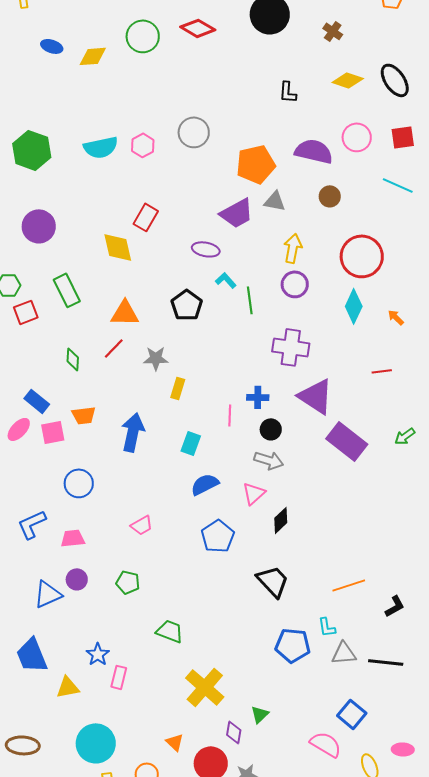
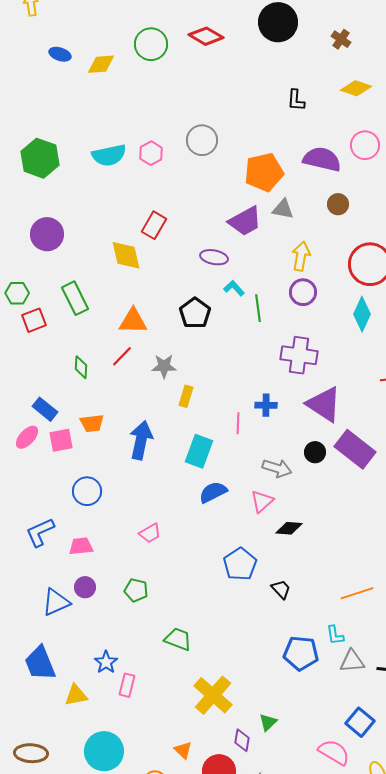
black circle: (271, 429) -> (315, 452), moved
cyan rectangle: (191, 443) -> (199, 451), size x1.4
black diamond: (281, 520) -> (289, 528), turned 48
blue pentagon: (218, 536) -> (240, 564), moved
black trapezoid: (273, 581) -> (281, 589), size x0.6

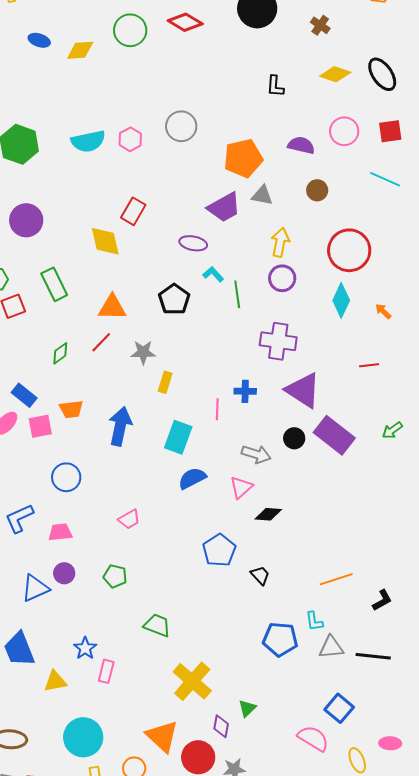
purple semicircle: (322, 159) -> (301, 145), size x0.7
green diamond: (81, 367) -> (60, 353), turned 50
orange triangle: (183, 750) -> (162, 736), size x1.8

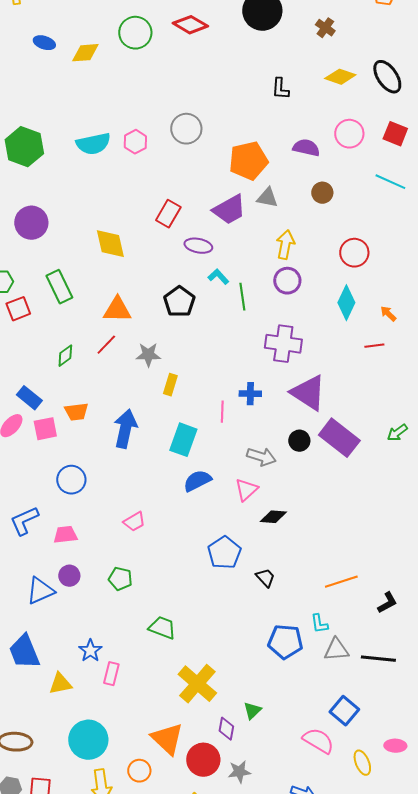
red square: (390, 131) -> (395, 134), turned 30
red rectangle: (133, 211) -> (168, 214), moved
red circle: (349, 250) -> (354, 253), size x0.7
red line: (369, 365) -> (374, 346), moved

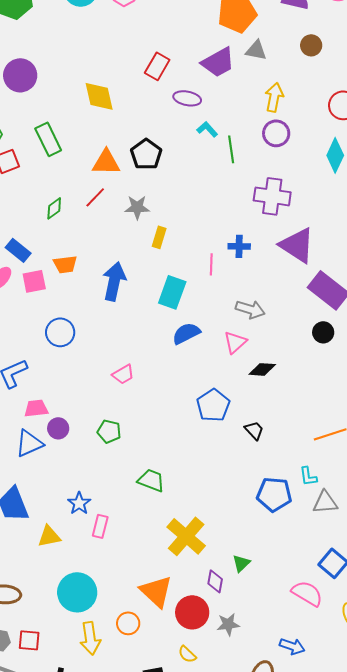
black pentagon: (179, 302) -> (146, 154), moved
black circle: (299, 441) -> (323, 332), moved
pink trapezoid: (65, 535) -> (36, 408), moved

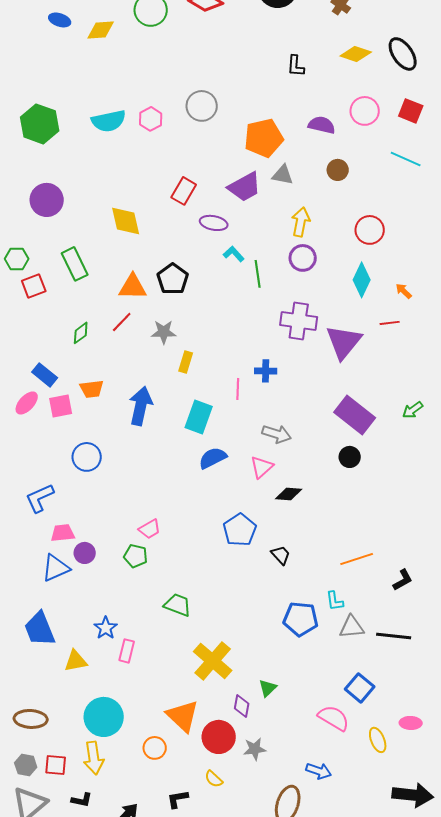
purple triangle: (297, 245) -> (344, 342), moved, turned 36
pink trapezoid: (123, 374) -> (150, 529), moved
yellow arrow: (90, 638) -> (94, 758), moved

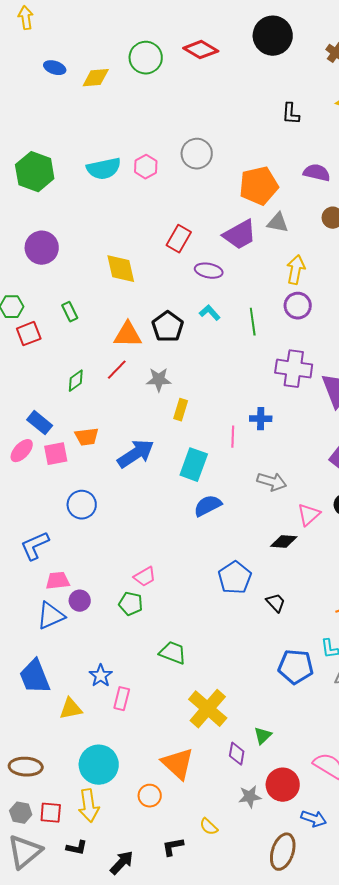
cyan L-shape: (234, 254) -> (210, 313), moved
green rectangle: (75, 264) -> (70, 312), size x0.6
blue arrow: (141, 406) -> (136, 454), turned 45
pink triangle: (262, 467) -> (309, 515), moved
red circle: (219, 737) -> (283, 785), moved

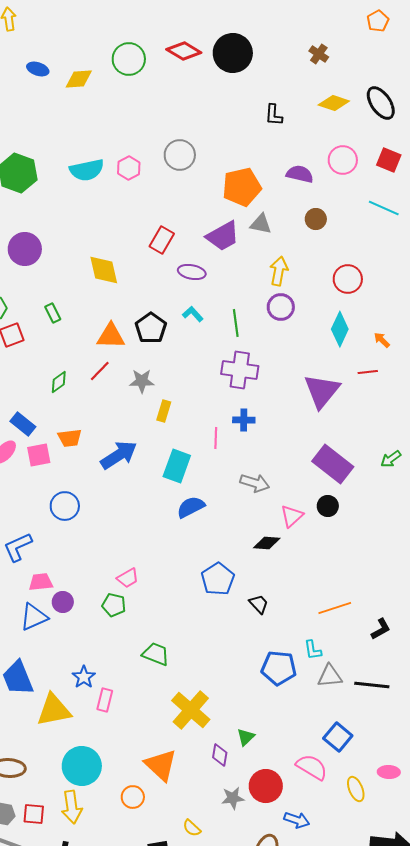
black circle: (273, 36) -> (233, 53), moved
purple cross: (294, 369) -> (240, 370), moved
yellow triangle: (71, 709) -> (54, 710), size x1.5

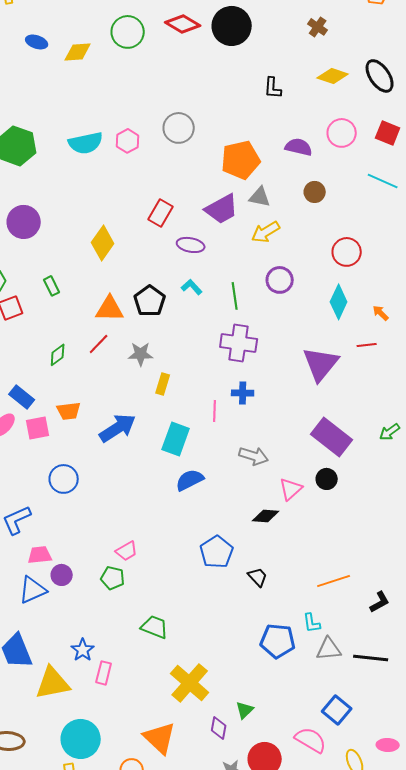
yellow diamond: (104, 270) -> (103, 243), turned 48
yellow arrow: (279, 271) -> (266, 232), moved, turned -132

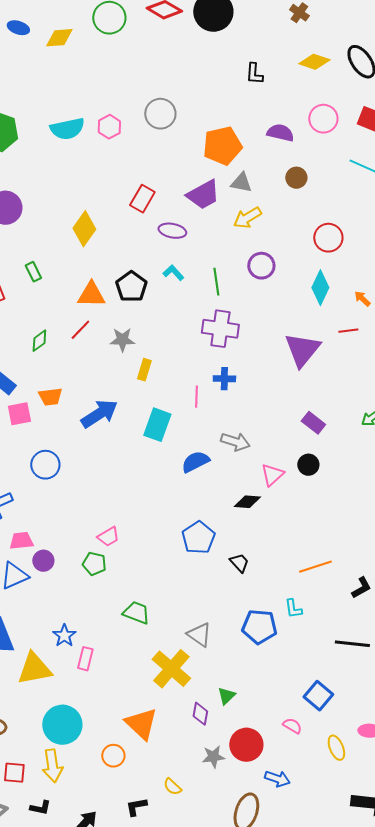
purple rectangle: (332, 437) -> (313, 423), size x0.6
blue semicircle: (190, 480) -> (195, 462), moved
gray triangle: (329, 649) -> (199, 635), moved, turned 40
pink semicircle: (311, 740) -> (292, 726), size x0.6

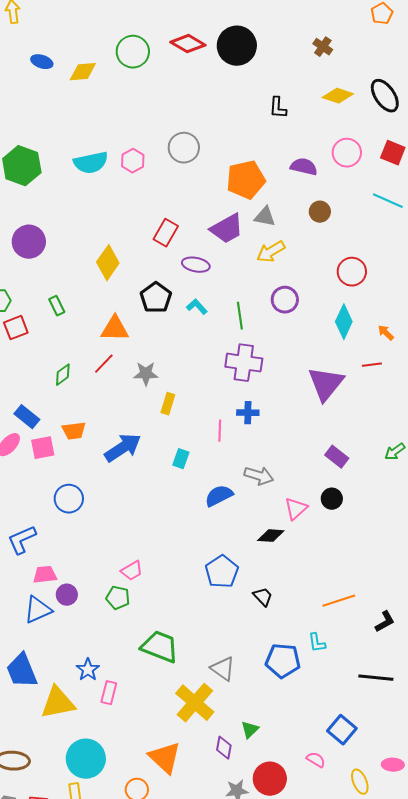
black pentagon: (131, 287) -> (156, 298), moved
cyan rectangle: (157, 425) -> (181, 459), size x0.6
green trapezoid: (136, 613) -> (160, 647), size x1.4

